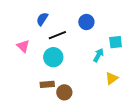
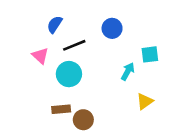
pink triangle: (23, 46) -> (40, 56), moved

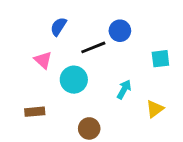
black line: (74, 45) -> (93, 47), moved
cyan arrow: (128, 71) -> (124, 89), moved
brown rectangle: (61, 109) -> (35, 112), moved

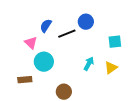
blue semicircle: (58, 27) -> (46, 26), moved
cyan circle: (74, 80) -> (44, 62), moved
yellow triangle: (155, 109) -> (111, 68), moved

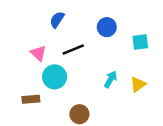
blue semicircle: (46, 26) -> (57, 20), moved
black line: (67, 34) -> (73, 50), moved
cyan square: (115, 42) -> (140, 42), moved

